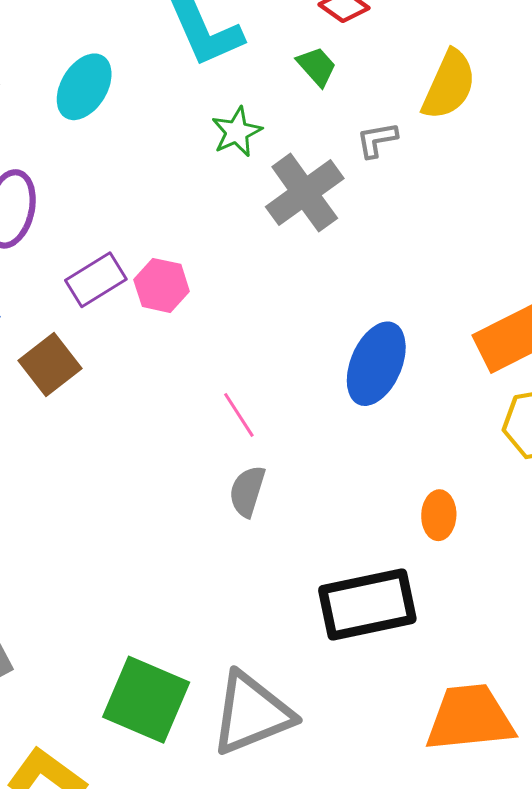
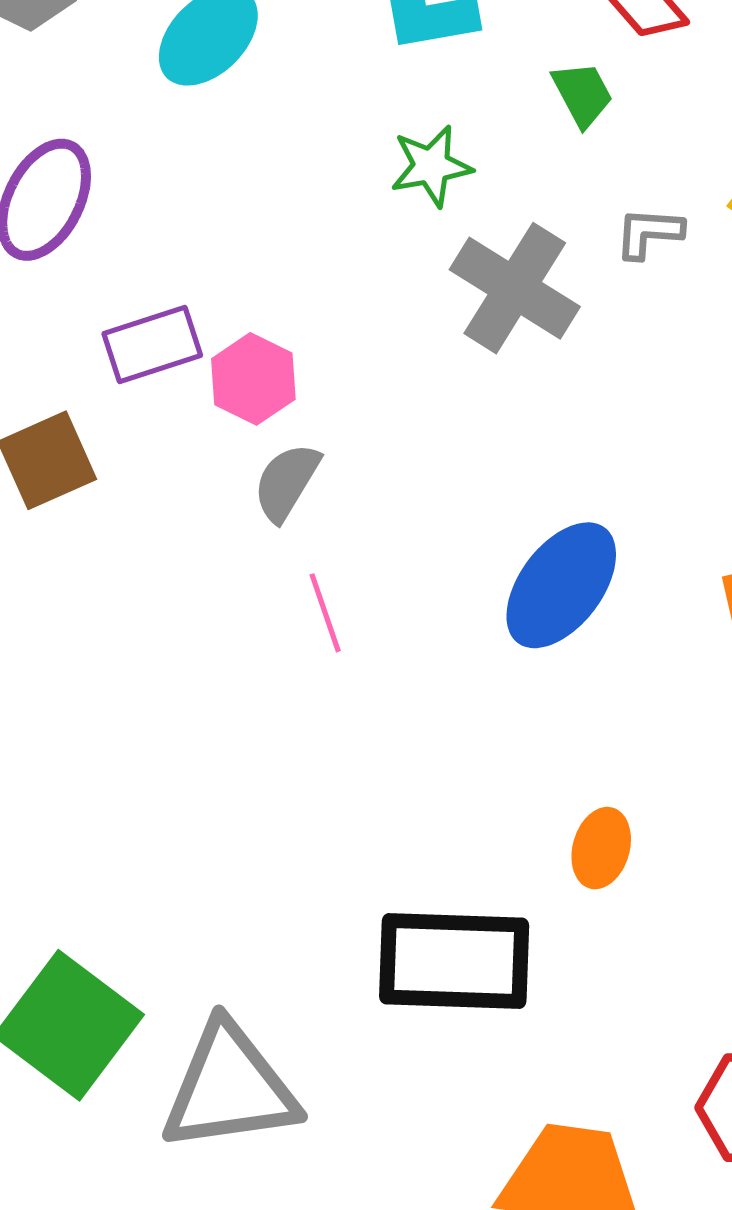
gray cross: (305, 193) -> (515, 288), turned -36
gray semicircle: (247, 491) -> (286, 482), moved

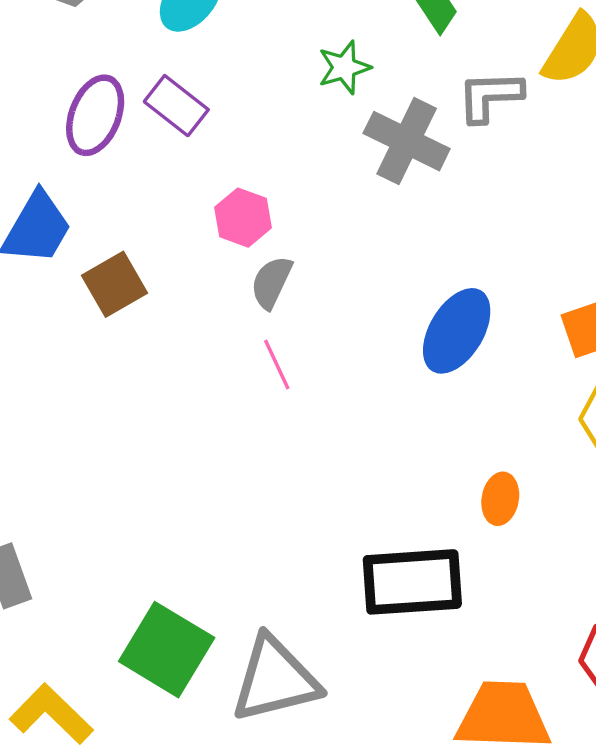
gray L-shape: (649, 233) -> (490, 96), size x1.5
purple rectangle: (152, 345) -> (176, 106), moved, turned 62
pink line: (325, 613) -> (277, 365), moved

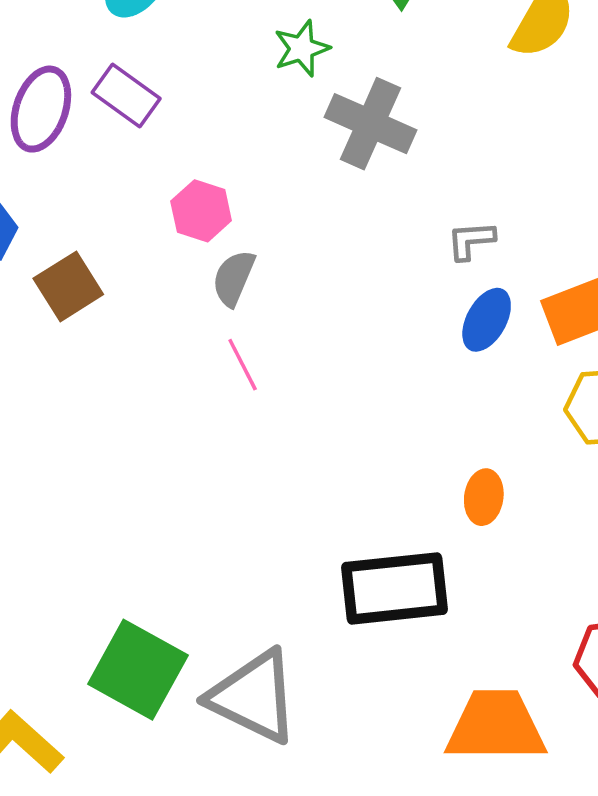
gray L-shape: (490, 96) -> (471, 240), moved, size x0.7
blue ellipse: (457, 331) -> (487, 320), moved, size x0.7
gray triangle: (275, 679) -> (254, 697), turned 42

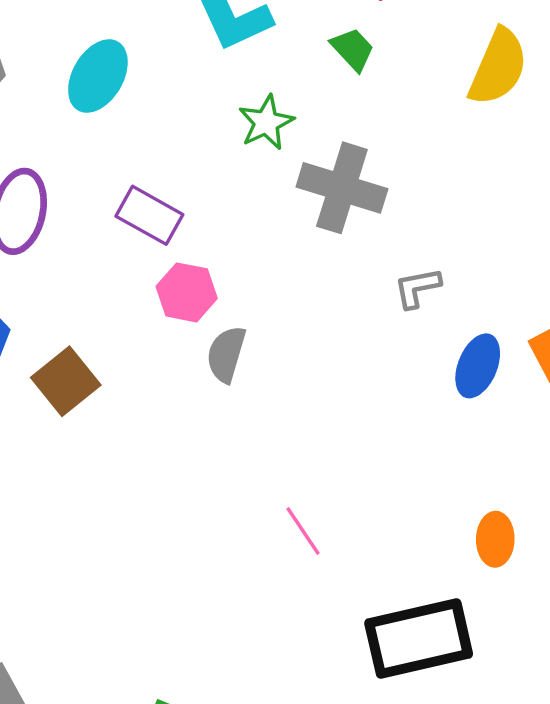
purple rectangle: (126, 95) -> (149, 215), moved
gray L-shape: (471, 240) -> (417, 288), moved
pink line: (243, 365) -> (303, 531), moved

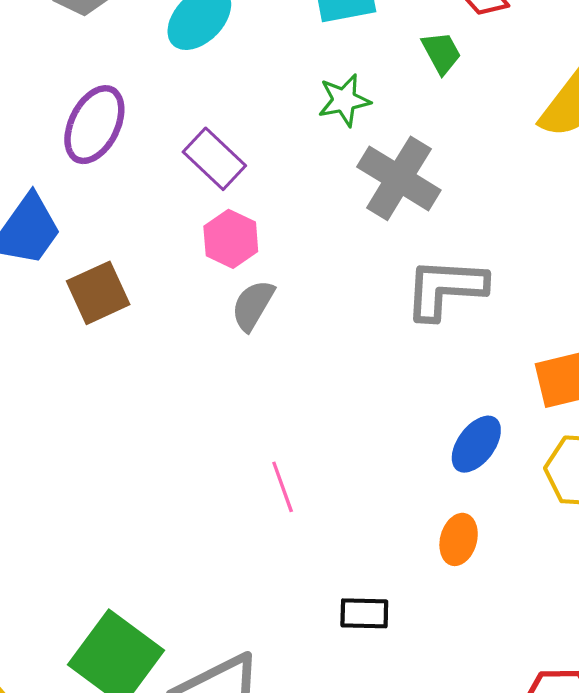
gray L-shape: (417, 288) -> (445, 289), size x1.8
blue ellipse: (478, 366) -> (476, 444), moved
black rectangle: (419, 639) -> (364, 613), size x0.5

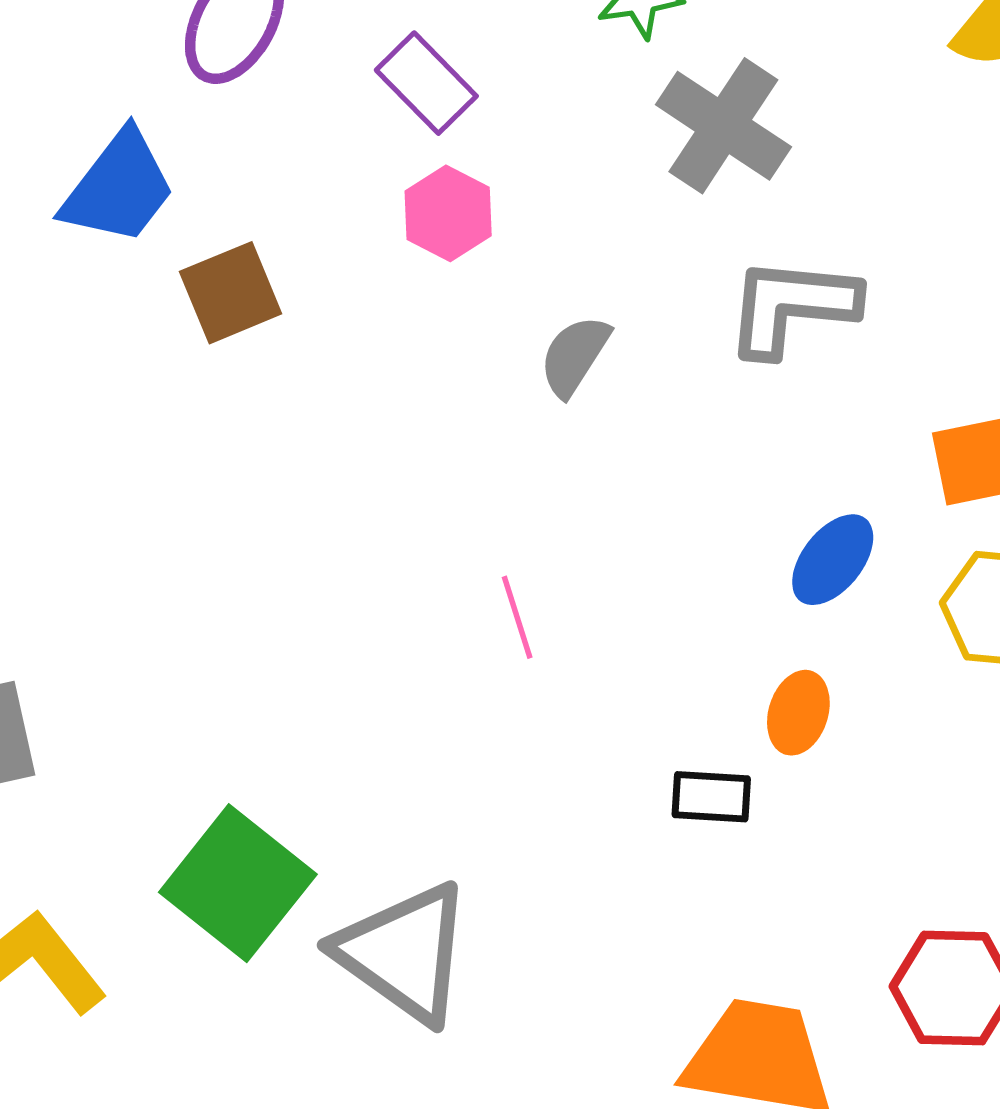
gray semicircle: (253, 305) -> (575, 356), moved
black rectangle: (364, 613) -> (711, 797), moved

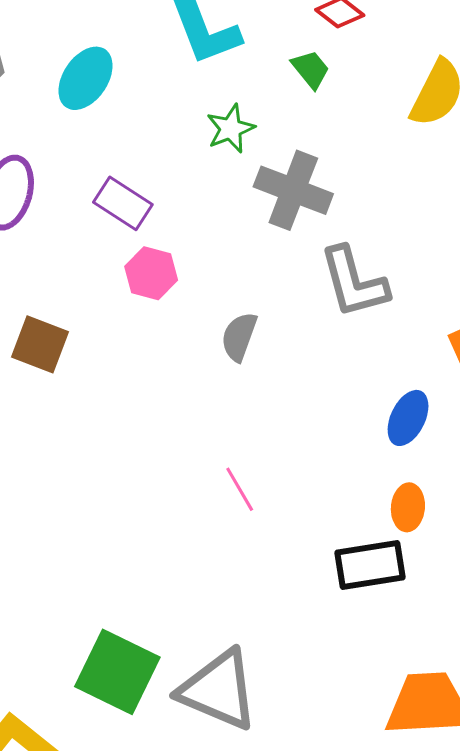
brown square: (231, 293) -> (40, 344), turned -34
gray L-shape: (792, 306) -> (354, 282), turned -98
black rectangle: (711, 797) -> (370, 565), size x1.5

